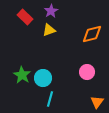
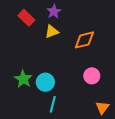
orange diamond: (92, 34) -> (84, 40), moved

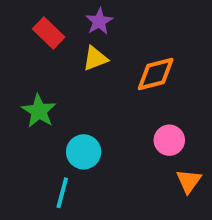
green star: (23, 79) -> (39, 111), moved
cyan line: (53, 104) -> (62, 193), moved
orange triangle: (102, 108) -> (189, 181), moved

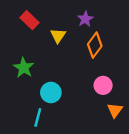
purple star: (99, 21) -> (85, 19), moved
yellow triangle: (95, 58) -> (58, 36), turned -35
orange diamond: (156, 74) -> (95, 45), turned -40

